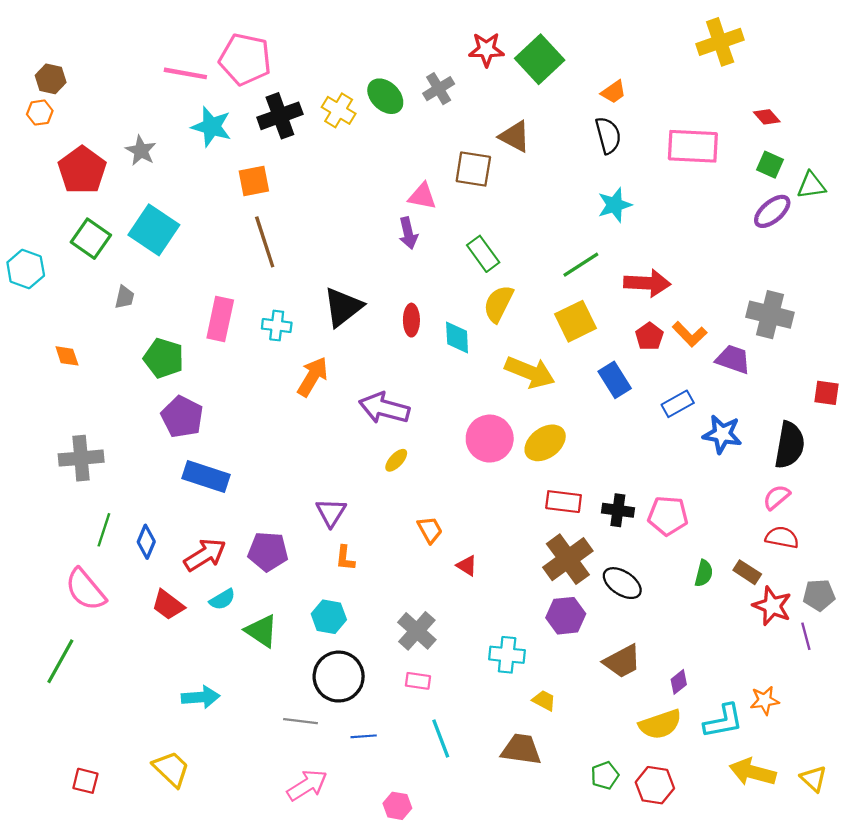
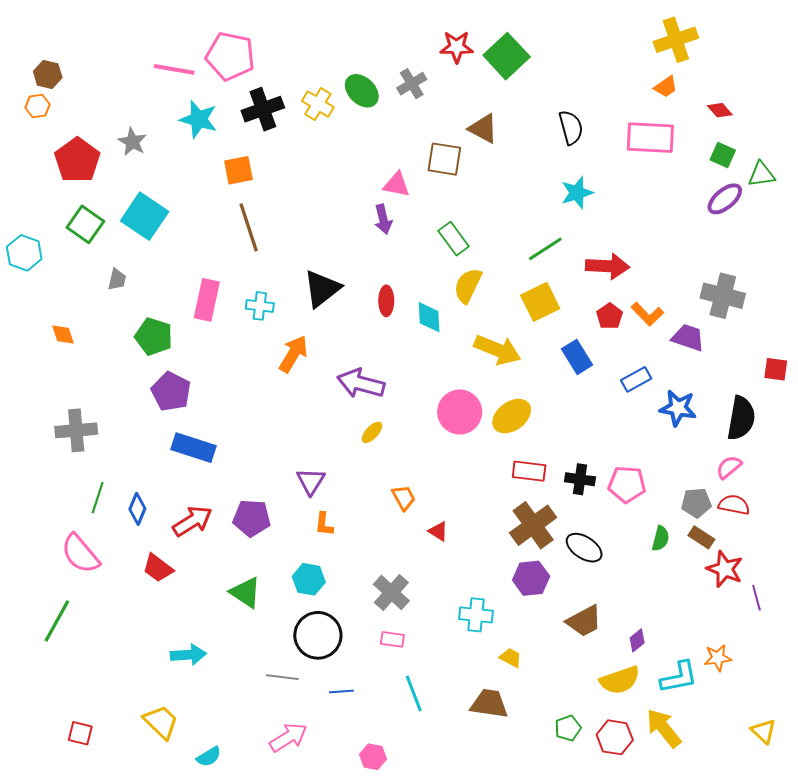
orange trapezoid: (614, 92) -> (666, 87), moved
gray pentagon: (819, 595) -> (696, 503), moved
cyan semicircle: (222, 599) -> (209, 757), moved
yellow arrow: (753, 772) -> (664, 728), moved, turned 36

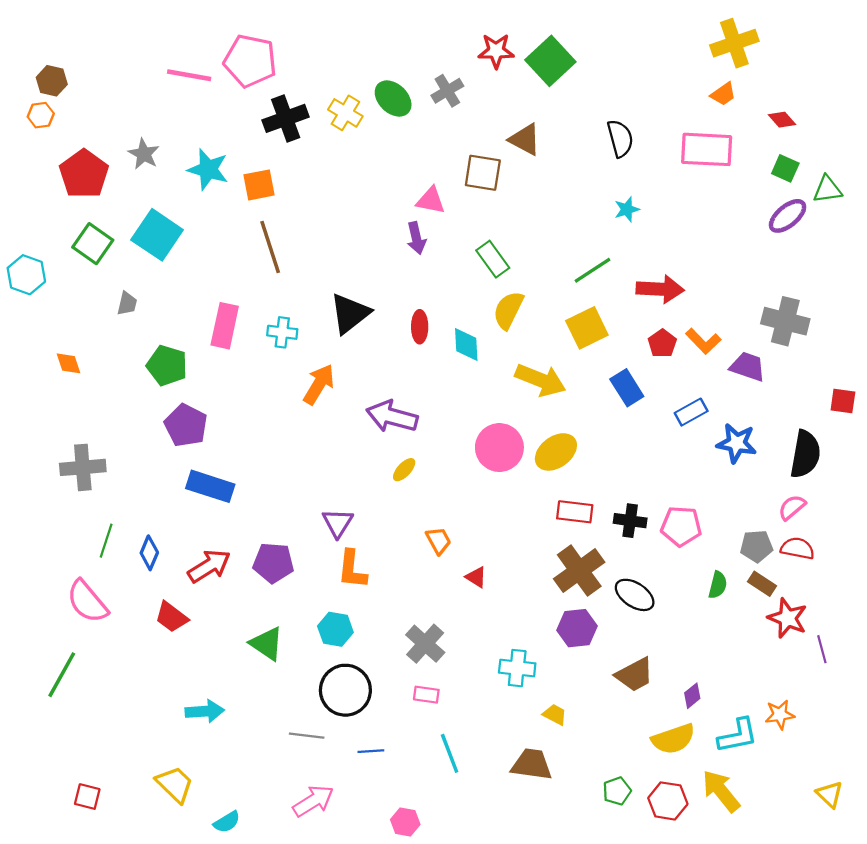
cyan star: (199, 119) -> (208, 169), moved
cyan star: (577, 193) -> (627, 209), size x0.7
orange L-shape: (324, 524) -> (352, 569), size x1.5

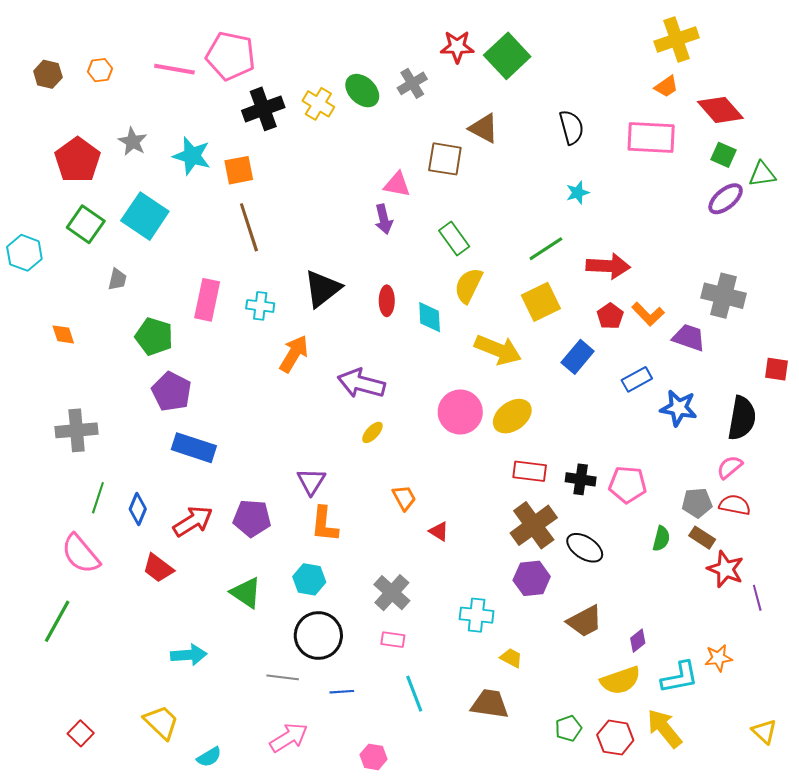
orange hexagon: (41, 115) -> (100, 70), moved
red diamond: (782, 120) -> (720, 110), size x1.8
blue rectangle: (627, 388) -> (578, 357), turned 72
red square: (87, 797) -> (81, 733), turned 30

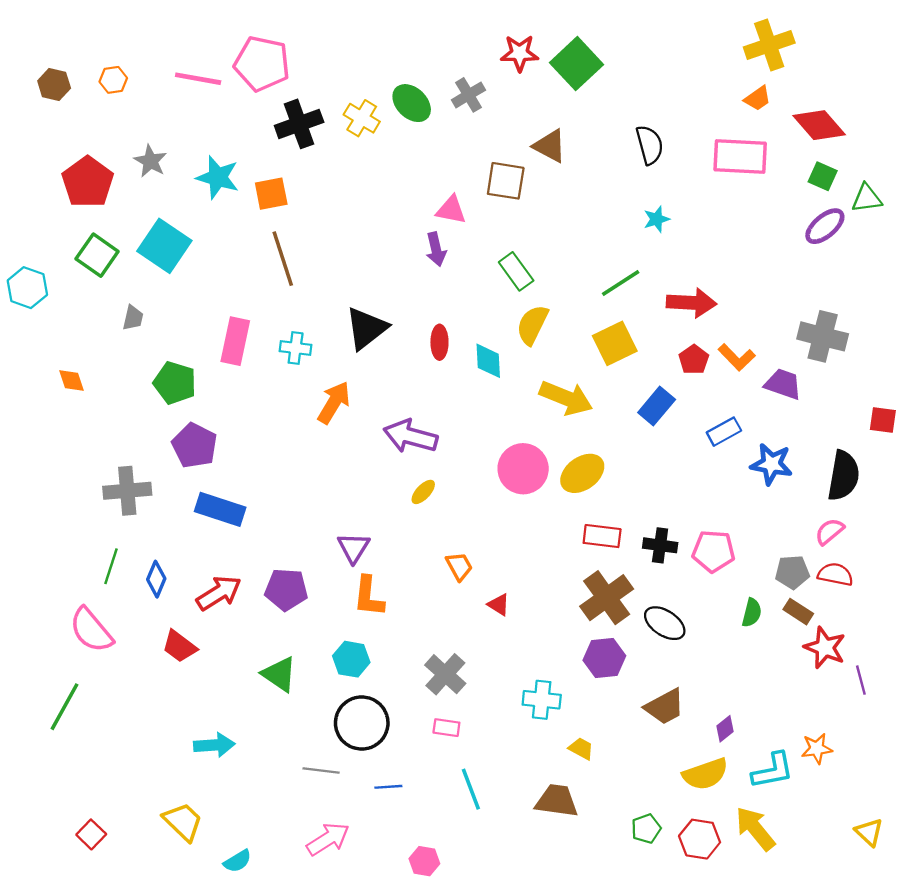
gray cross: (77, 430) -> (127, 491), moved

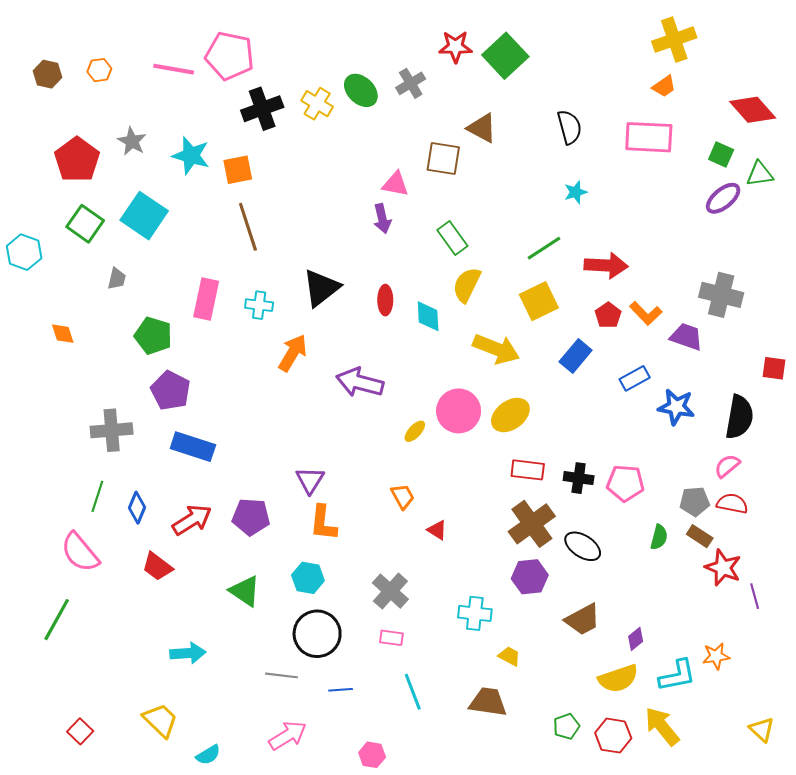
red diamond: (819, 125) -> (753, 110), moved
yellow ellipse: (423, 492) -> (415, 431), moved

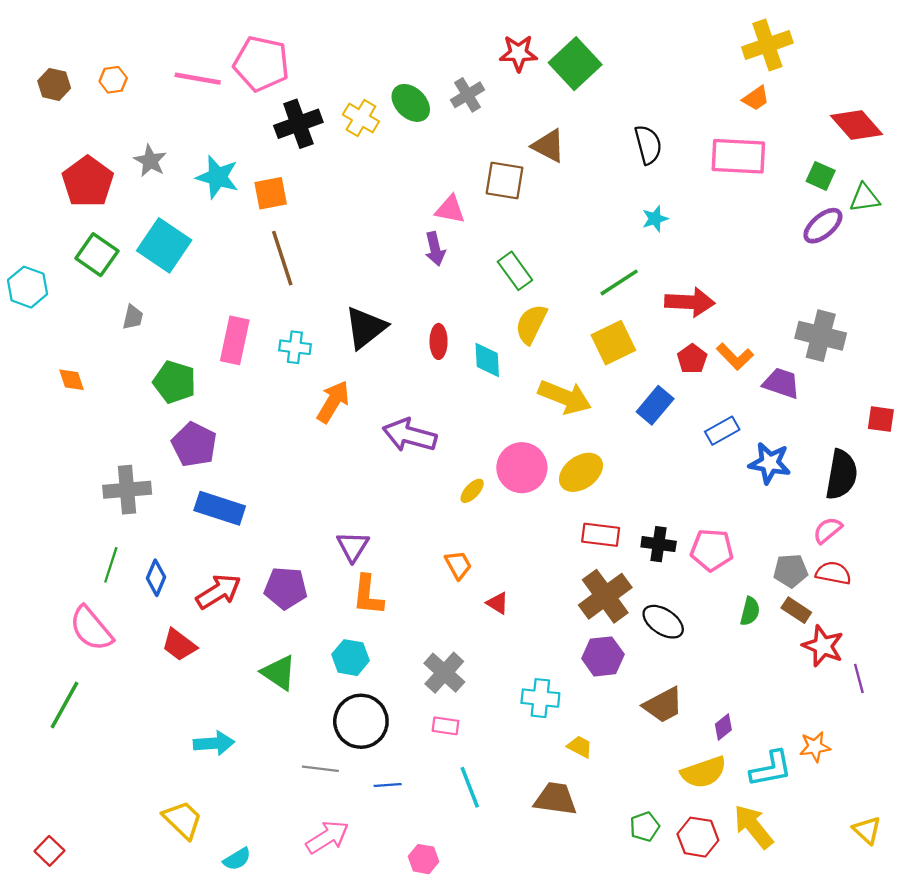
red square: (80, 731) -> (49, 851), moved

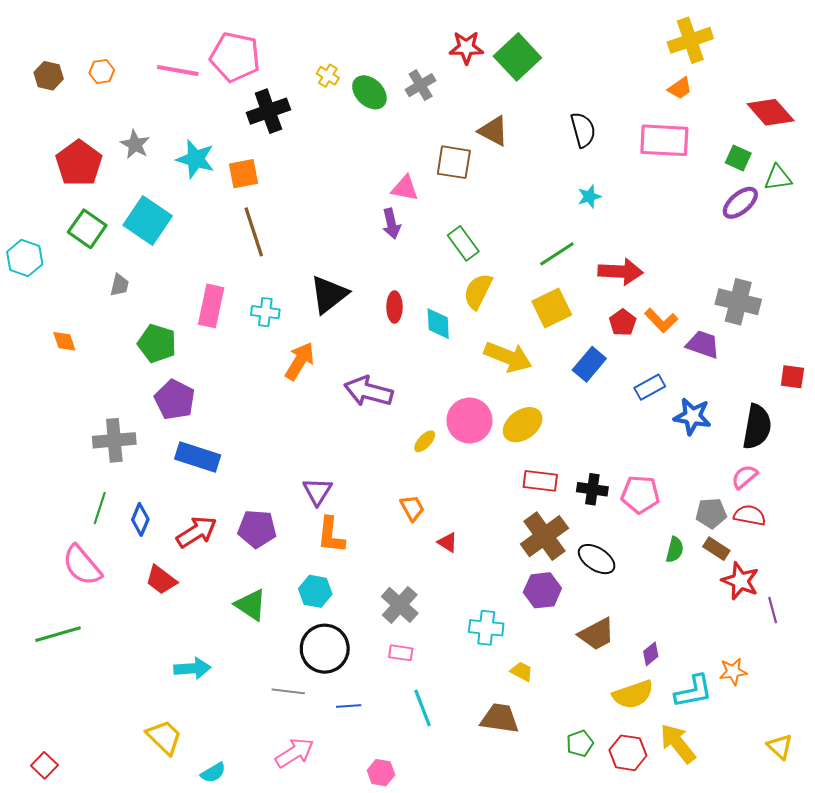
yellow cross: (361, 118) -> (328, 76), moved, size x0.7
green line: (65, 705) -> (58, 634), turned 45

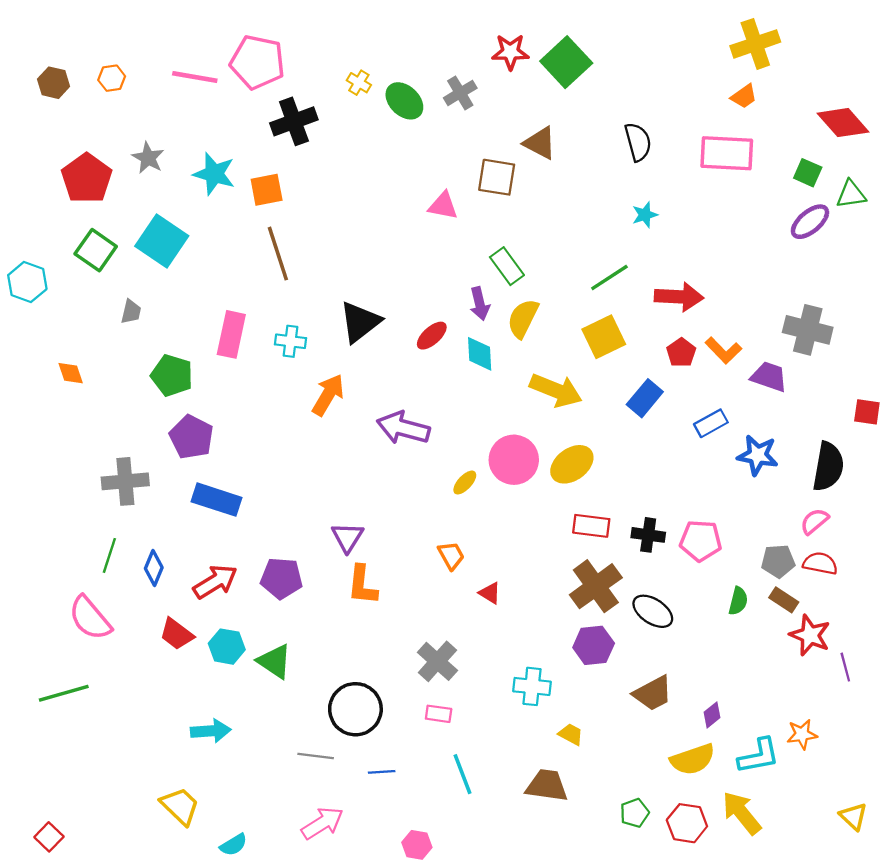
purple arrow: (391, 224) -> (480, 304), moved
red ellipse: (394, 307) -> (432, 336), turned 48
cyan hexagon: (315, 591) -> (227, 647), moved

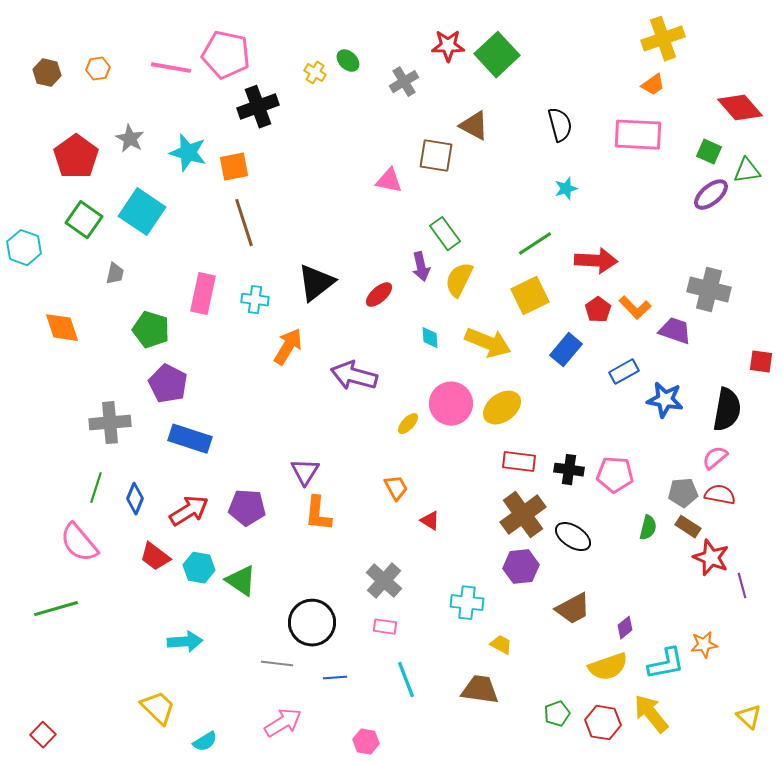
green ellipse: (404, 101) -> (348, 61), moved, size x0.7
cyan diamond: (480, 354) -> (430, 338), moved, size x0.7
orange diamond: (71, 373) -> (62, 328), size x1.5

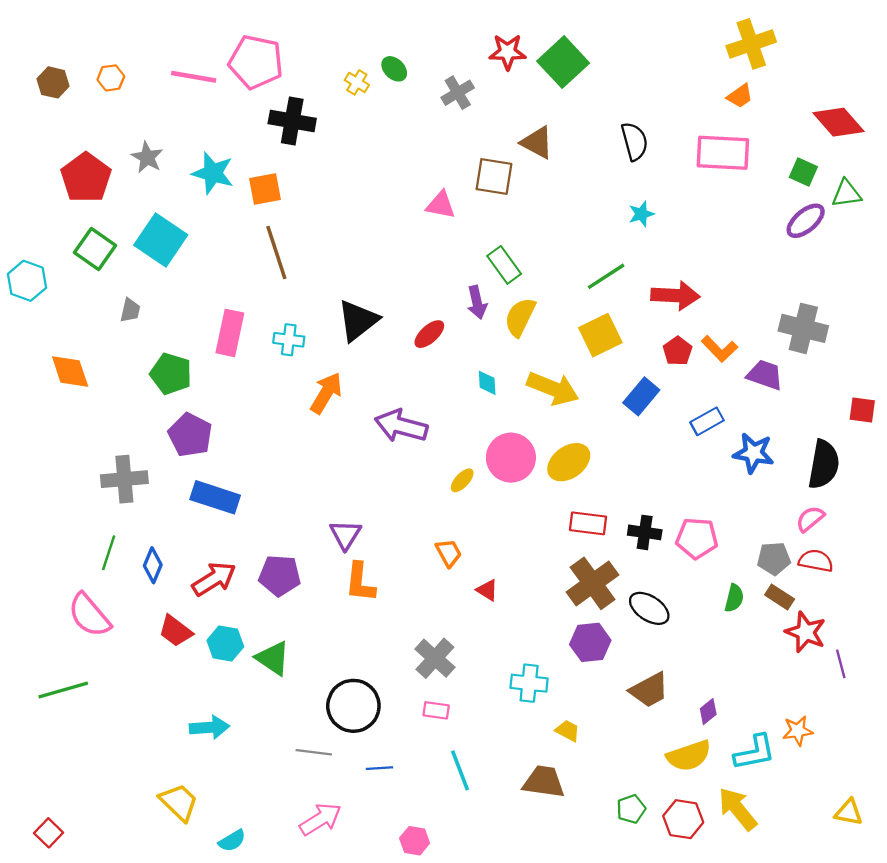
black cross: (258, 107) -> (292, 121), turned 30
yellow triangle: (749, 717) -> (849, 812), turned -32

